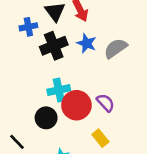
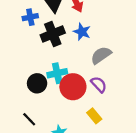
gray semicircle: (116, 48) -> (101, 55), moved
black circle: (46, 118) -> (37, 83), moved
black line: (17, 142) -> (29, 119), moved

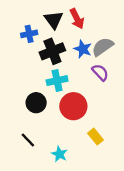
gray semicircle: (101, 55) -> (103, 47), moved
cyan cross: (57, 73) -> (57, 81), moved
purple semicircle: (99, 84) -> (100, 72), moved

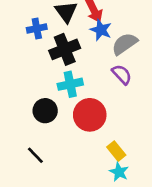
blue star: (83, 49) -> (101, 30), moved
cyan star: (59, 154) -> (119, 172), moved

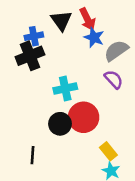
black cross: (65, 49) -> (30, 56), moved
black circle: (45, 111) -> (60, 124), moved
black line: (35, 155) -> (33, 155), turned 48

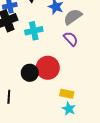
cyan cross: (65, 88) -> (34, 31), moved
yellow rectangle: (108, 151) -> (67, 94), turned -40

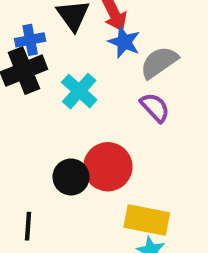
cyan cross: (34, 31) -> (79, 91), turned -36
yellow rectangle: (67, 94) -> (147, 220), size x1.5

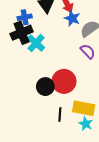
cyan cross: (79, 91) -> (36, 43), moved
black line: (28, 226) -> (60, 114), moved

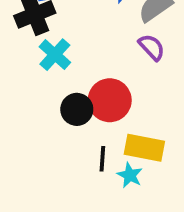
cyan cross: (36, 43) -> (55, 55), moved
cyan star: (86, 124) -> (130, 175), moved

